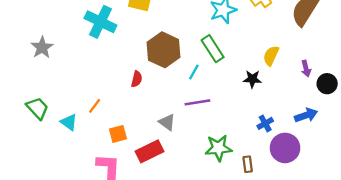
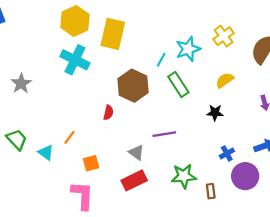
yellow semicircle: (271, 56) -> (225, 80), moved, turned 30
cyan line: (194, 72) -> (161, 60), moved
red rectangle: (150, 151) -> (134, 180), moved

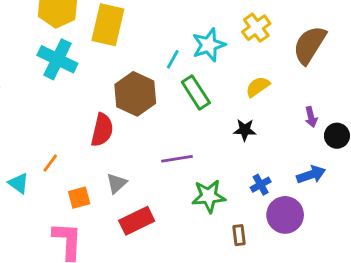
red semicircle: (108, 113) -> (102, 130), size x1.6
gray triangle: (136, 152) -> (117, 183), moved, turned 42
green star: (184, 176) -> (209, 196), moved

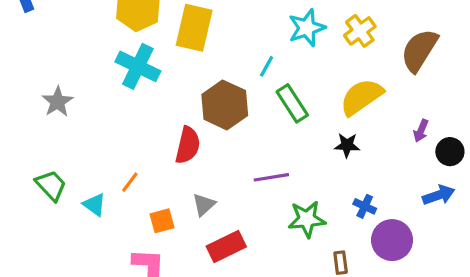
cyan star: (209, 45) -> (307, 28), moved
yellow semicircle: (258, 87) -> (361, 97), size x1.6
purple arrow: (311, 117) -> (421, 131), turned 36
blue arrow: (311, 175) -> (439, 195), moved
blue cross: (261, 185) -> (365, 206), turned -36

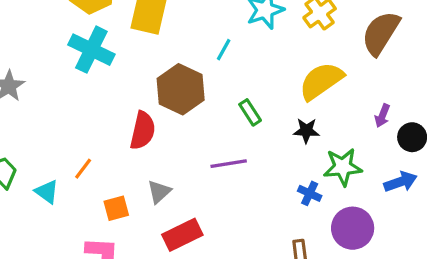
green rectangle: (292, 103) -> (250, 112), moved, size x0.7
blue cross: (365, 206) -> (310, 193), moved
green star: (307, 219) -> (343, 167), moved

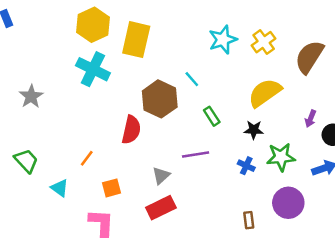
cyan line: (224, 50) -> (192, 79), moved, turned -70
cyan triangle: (47, 192) -> (60, 188), moved
gray triangle: (159, 192) -> (161, 176), moved
blue cross: (310, 193) -> (246, 166), moved

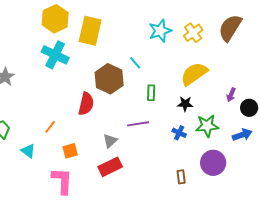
brown semicircle: (309, 57) -> (230, 28), moved
green rectangle: (212, 116) -> (151, 93), turned 35

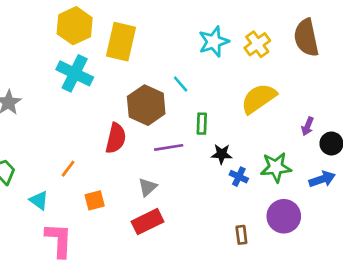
brown semicircle: (230, 28) -> (306, 38), turned -44
black star: (185, 104) -> (222, 154), moved
purple line: (138, 124) -> (169, 147), moved
pink L-shape: (62, 181) -> (59, 240), moved

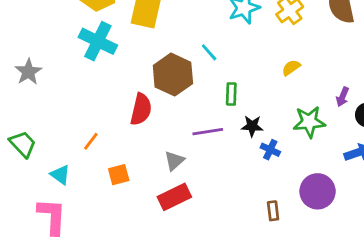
yellow semicircle: (259, 98) -> (291, 68), size x0.5
purple line: (169, 147) -> (208, 132), moved
green star: (276, 167) -> (309, 122), moved
pink L-shape: (59, 240) -> (52, 216), moved

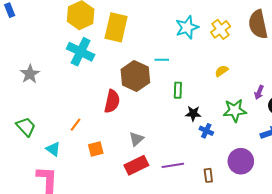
cyan line: (209, 52) -> (162, 60), turned -48
purple line: (208, 132) -> (173, 165), moved

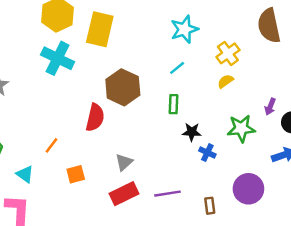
yellow cross: (221, 29) -> (228, 53), moved
cyan line: (162, 60) -> (177, 68), moved, turned -40

